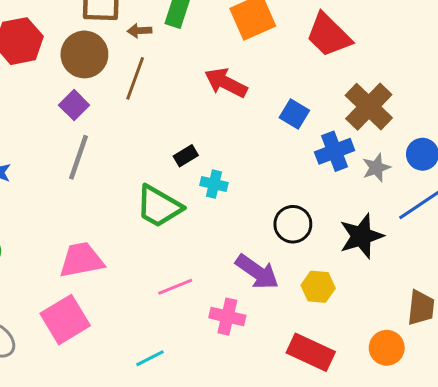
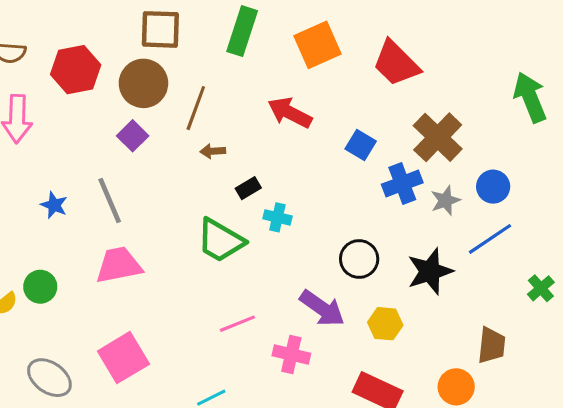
brown arrow: (140, 31) -> (213, 151), moved
gray line: (78, 157) -> (110, 200), moved, turned -42
pink trapezoid: (81, 260) -> (119, 265), moved

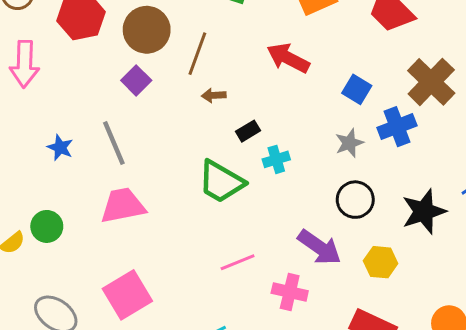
gray star: (445, 200) -> (349, 143), moved
cyan cross: (277, 217) -> (276, 159), turned -30

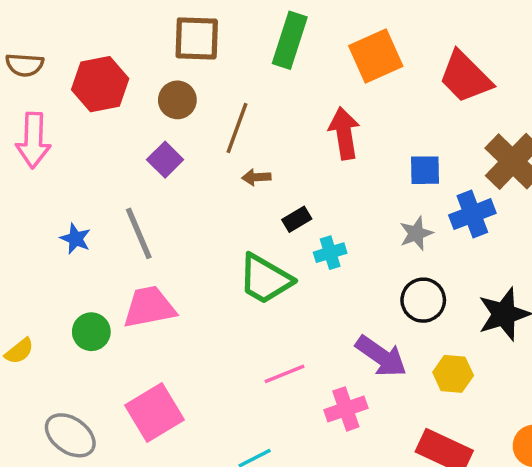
brown circle: (147, 30) -> (177, 100), size x0.7
red arrow: (288, 58) -> (344, 133), turned 54
blue square: (357, 89) -> (425, 170), turned -32
green circle: (47, 226) -> (91, 332), moved
pink cross: (290, 292) -> (346, 409), turned -32

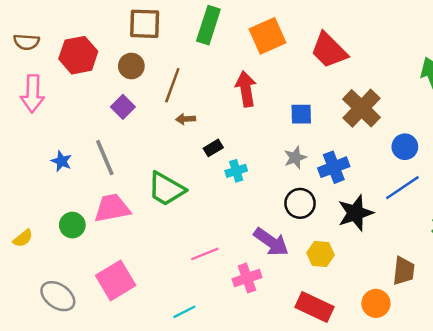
blue cross: (472, 214) -> (334, 167), moved
green trapezoid: (265, 279) -> (166, 189), moved

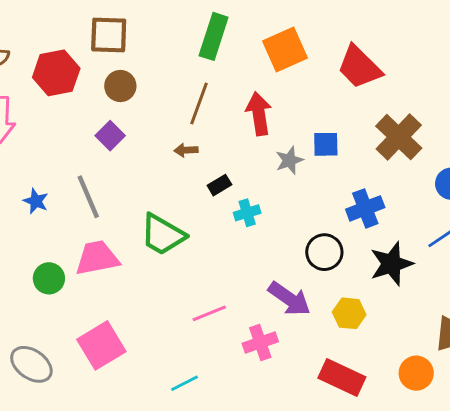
brown square: (145, 24) -> (109, 35), moved
brown line: (172, 85) -> (199, 103), moved
gray star: (295, 158) -> (289, 160), moved

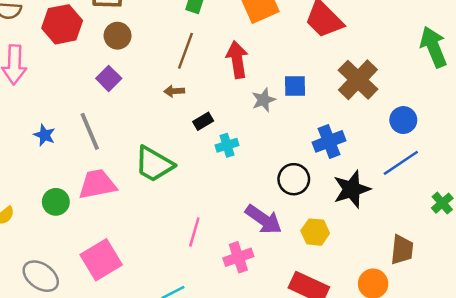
pink line: (209, 313) -> (194, 232), turned -52

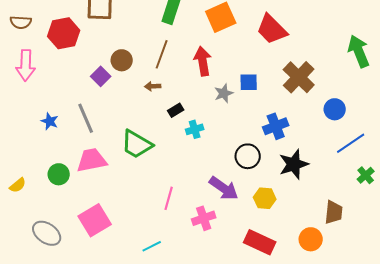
brown circle: (118, 36) -> (122, 60), moved
blue line: (401, 163) -> (351, 143), moved

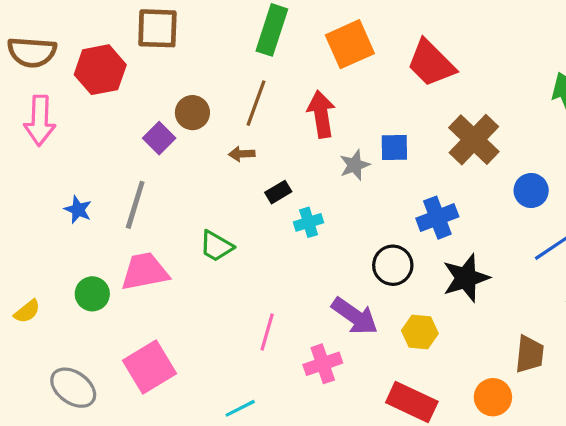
brown semicircle: (21, 22) -> (32, 52), size x1.4
gray line: (86, 118) -> (135, 205), turned 40
green trapezoid: (137, 144) -> (216, 246), size x0.7

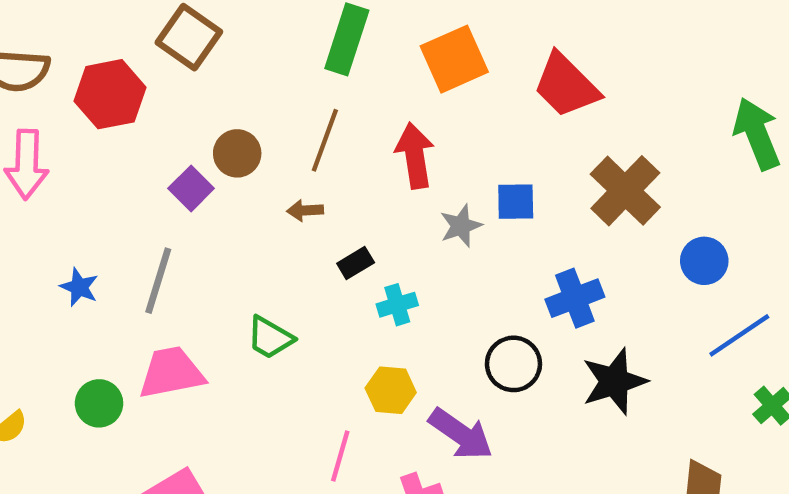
brown square: (157, 28) -> (189, 37), turned 33
yellow hexagon: (420, 332) -> (391, 390), moved

